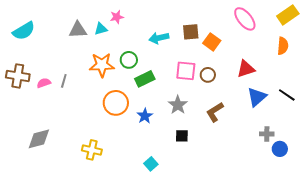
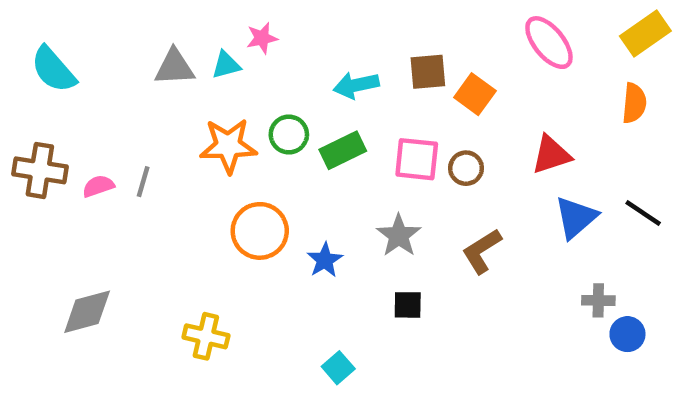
cyan semicircle: (24, 31) -> (53, 69), turned 80
green rectangle: (145, 79) -> (343, 150), moved

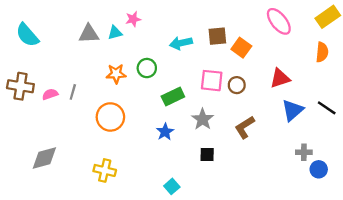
orange star: (228, 146) -> (116, 74), size x0.7
green rectangle: (343, 150) -> (173, 96), moved
orange circle: (260, 231) -> (110, 117), moved

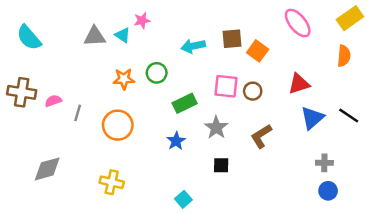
cyan triangle: (115, 33) -> (123, 35), turned 49
gray line: (73, 92) -> (78, 113), moved
blue circle: (319, 169) -> (328, 191), moved

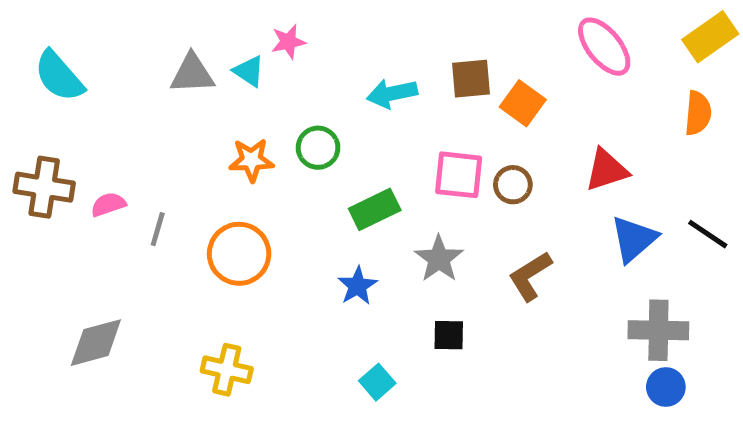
gray cross: (324, 163) -> (658, 330), size x1.6
cyan square: (183, 199) -> (377, 382), moved

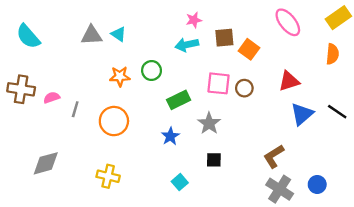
pink star: (288, 42) -> (194, 20), moved
brown L-shape: (530, 276) -> (274, 156), moved
gray cross: (658, 330) -> (280, 189), moved, turned 32

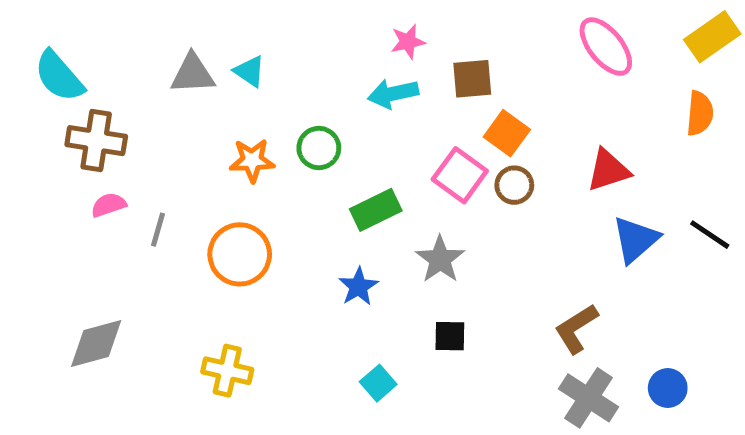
orange square: (249, 49) -> (507, 133), moved
pink square: (218, 83) -> (460, 175), turned 30
brown cross: (21, 89) -> (96, 141), moved

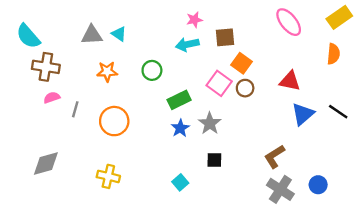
orange star: (252, 160) -> (107, 72), moved
red triangle: (608, 170) -> (290, 81), turned 30
blue star: (358, 287) -> (180, 128), moved

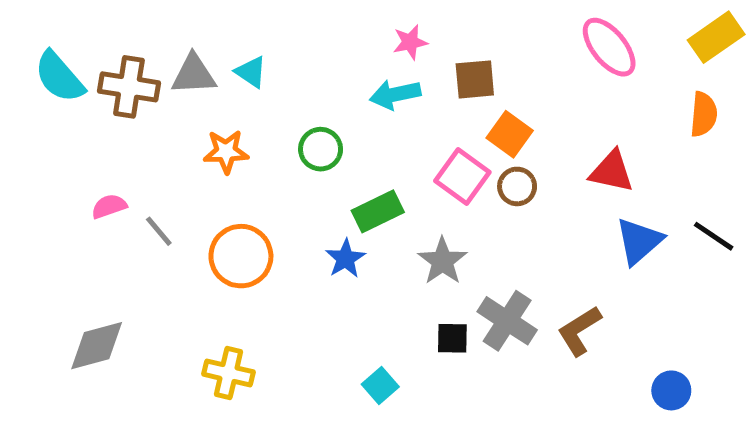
brown cross: (46, 67) -> (129, 87), moved
gray line: (75, 109) -> (159, 231), turned -56
blue star: (180, 128) -> (345, 259), moved
gray cross: (280, 189) -> (507, 321), moved

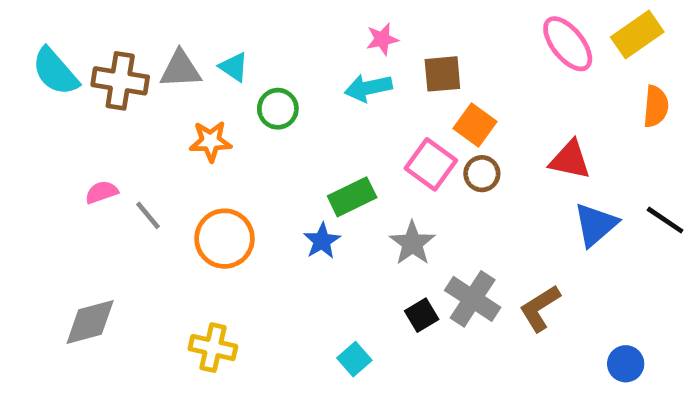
yellow rectangle: (716, 37) -> (637, 35), moved
green circle: (321, 149) -> (278, 109), moved
black square: (452, 338) -> (422, 315), turned -32

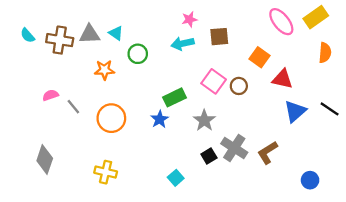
cyan semicircle: (55, 72) -> (27, 35), size x0.6
orange square: (475, 125) -> (259, 57), moved
gray diamond: (90, 322) -> (45, 159), turned -56

